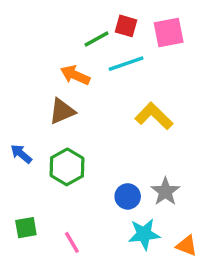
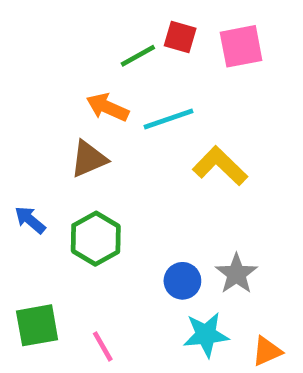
cyan line: (126, 64) -> (168, 119), moved
green square: (26, 228) -> (37, 325), size x1.4
orange triangle: (187, 246) -> (267, 351), turned -45

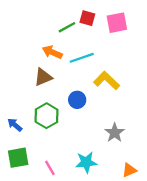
blue arrow: (30, 220) -> (15, 125), moved
blue circle: (182, 281) -> (77, 100), moved
cyan star: (206, 335) -> (86, 162), moved

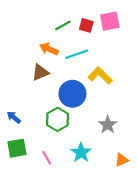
red square: (87, 18) -> (86, 25), moved
blue circle: (77, 100) -> (72, 94), size x1.6
green hexagon: (47, 116) -> (57, 119), moved
cyan star: (86, 162) -> (81, 152), turned -30

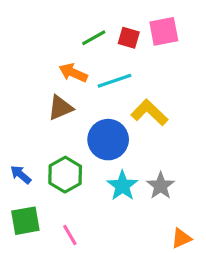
green hexagon: (57, 119) -> (65, 175), moved
cyan star: (81, 152) -> (122, 186), moved

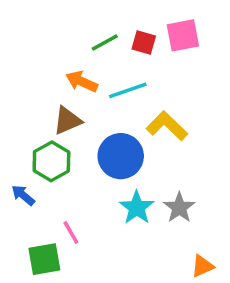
green hexagon: (65, 175) -> (51, 161), moved
green square: (25, 221) -> (44, 259), moved
pink line: (70, 235) -> (71, 232), moved

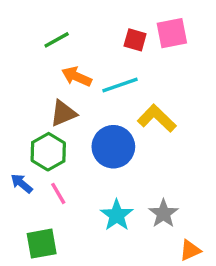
green line: (105, 42) -> (57, 40), moved
cyan star: (137, 208) -> (117, 215), moved
gray star: (179, 208) -> (163, 213), moved
pink line: (71, 232) -> (58, 193), moved

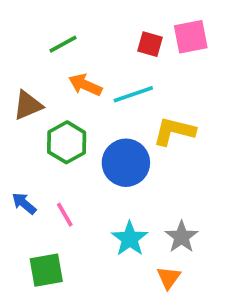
brown triangle: (63, 113) -> (28, 105), moved
yellow L-shape: (157, 118) -> (174, 131), turned -30
green hexagon: (48, 152) -> (67, 142), moved
orange triangle: (190, 250) -> (169, 278), moved, turned -30

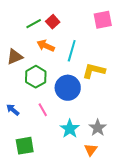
red square: (150, 44) -> (53, 22), moved, turned 32
cyan line: (133, 94) -> (72, 51), turned -55
pink line: (65, 215) -> (43, 110), moved

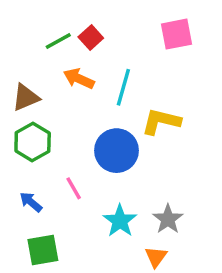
green hexagon: (36, 77) -> (33, 142), moved
blue arrow: (13, 110) -> (31, 202), moved

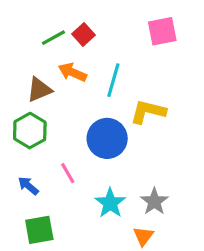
brown triangle: (26, 97) -> (39, 90), moved

